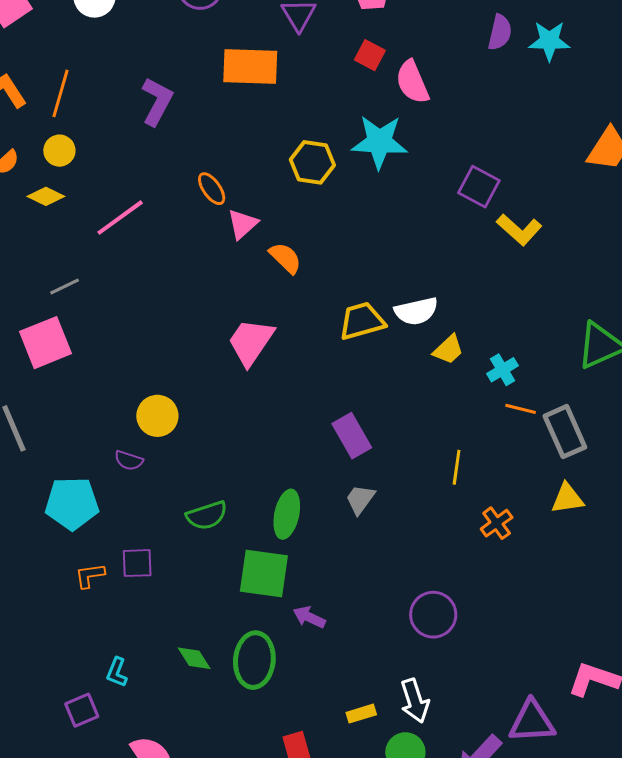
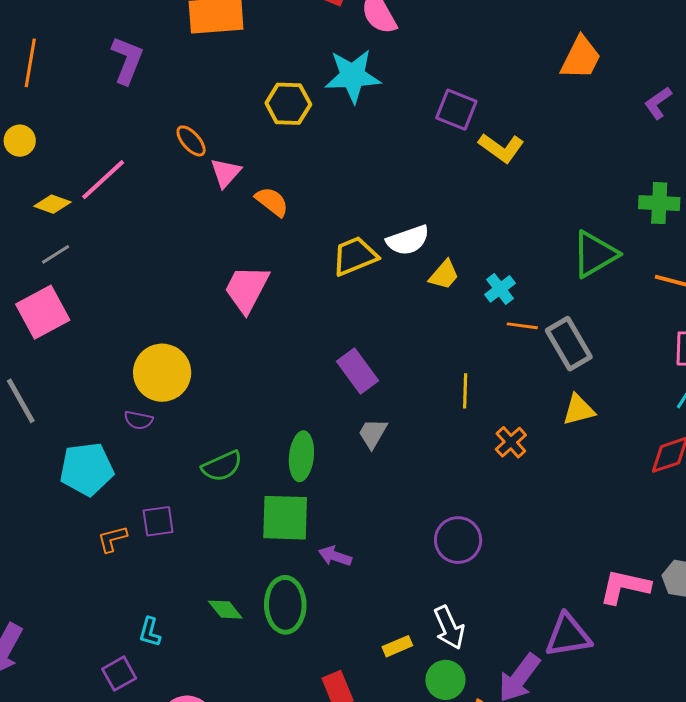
yellow circle: (59, 151) -> (20, 141), moved
yellow diamond: (46, 196) -> (52, 204), moved
yellow circle: (157, 416) -> (162, 373), size x1.4

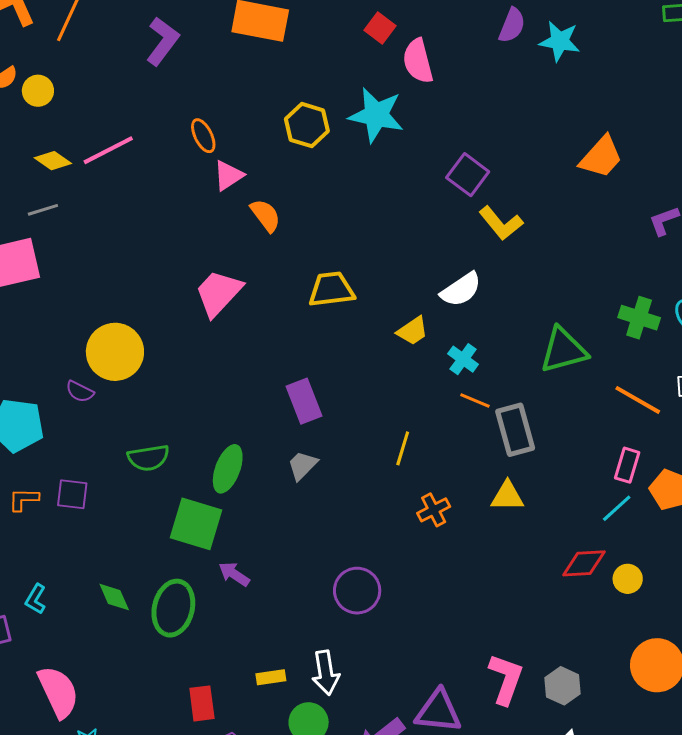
white semicircle: (408, 240) -> (461, 290), moved, turned -30
cyan cross: (500, 289) -> (463, 359), turned -32
pink L-shape: (625, 587) -> (506, 679), turned 82

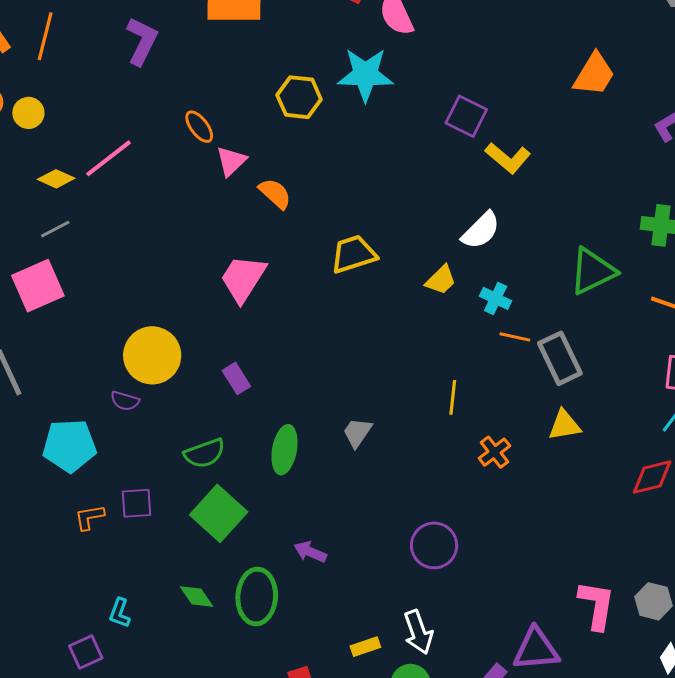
purple rectangle: (304, 401) -> (236, 378), moved, size x0.7
green square: (196, 524) -> (219, 513), moved, turned 36

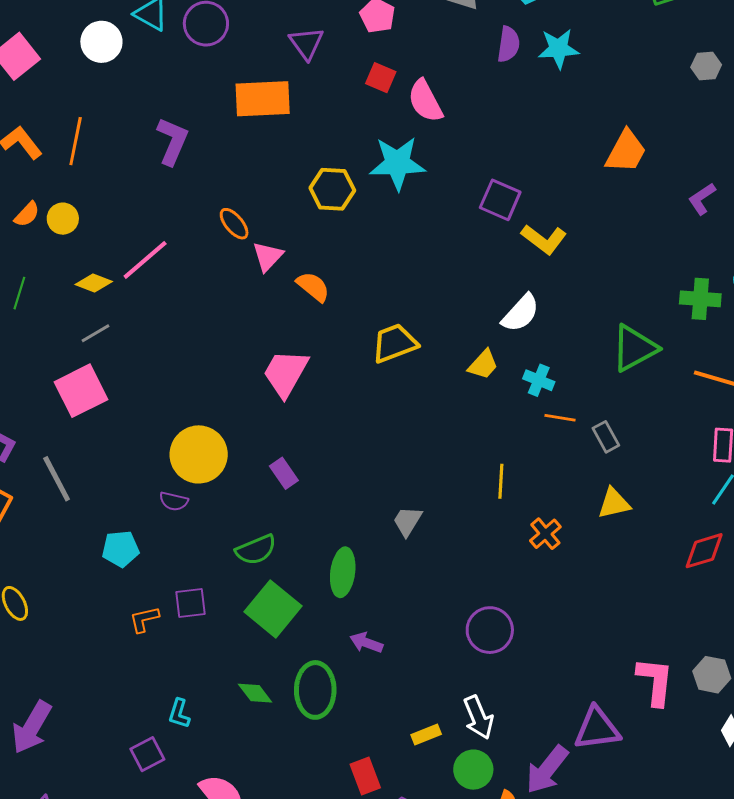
gray rectangle: (560, 358) -> (606, 437), size x0.6
cyan pentagon: (69, 446) -> (121, 549), size x0.7
green ellipse: (285, 450) -> (343, 572), moved

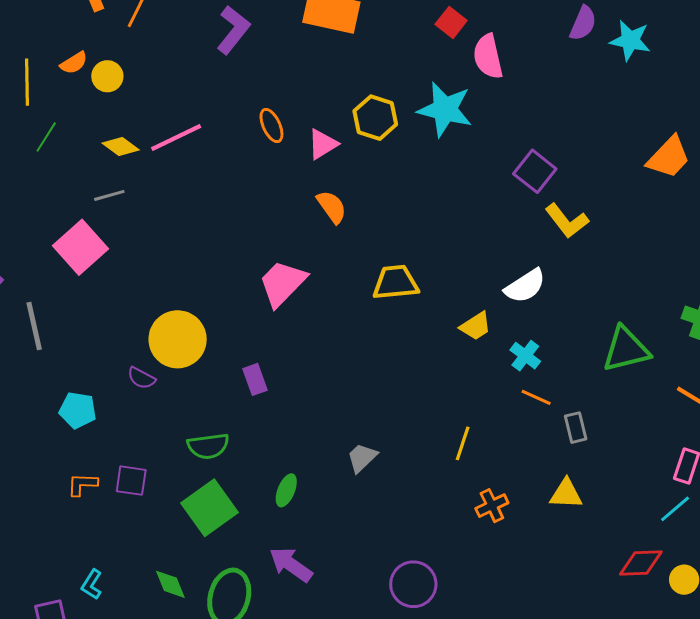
pink triangle: (268, 256) -> (323, 144), moved
pink square: (81, 391) -> (80, 247), turned -30
green ellipse: (343, 572) -> (286, 490), size x0.7
purple arrow: (366, 643) -> (291, 565), size x1.4

